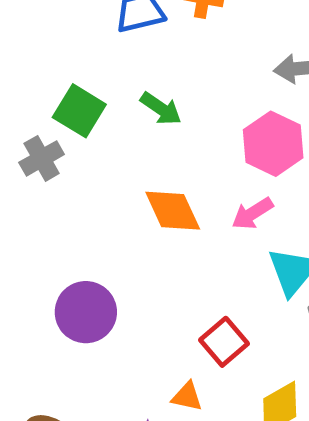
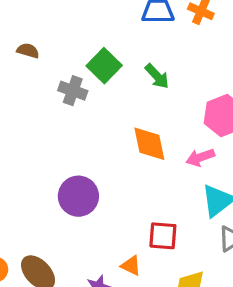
gray cross: (42, 158) -> (73, 91), turned 36
red square: (224, 342) -> (163, 236), turned 32

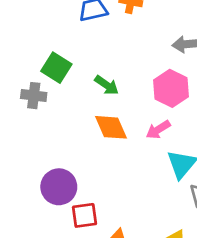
green arrow: (157, 76) -> (107, 85), moved
red square: (163, 236) -> (85, 215), moved

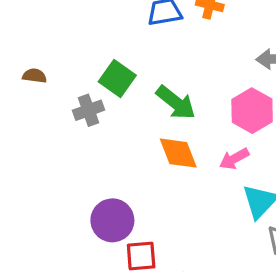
green arrow: (107, 85) -> (176, 103), size x1.4
gray cross: (34, 96) -> (88, 110), turned -30

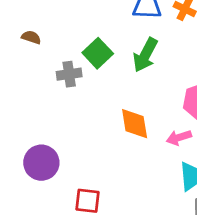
green arrow: (176, 103) -> (145, 55), moved, turned 68
purple circle: (112, 220) -> (41, 163), moved

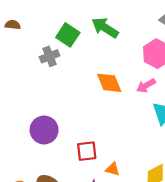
brown semicircle: (31, 37) -> (13, 25), moved
green arrow: (145, 55) -> (105, 28), turned 108

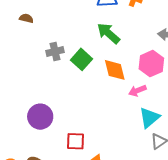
green square: (68, 35) -> (81, 59), moved
orange diamond: (109, 83) -> (115, 70), moved

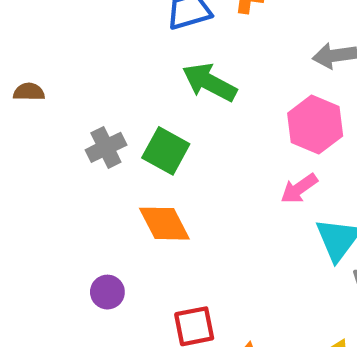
orange diamond: (115, 70) -> (164, 224), moved
purple circle: (40, 117) -> (107, 292), size x0.6

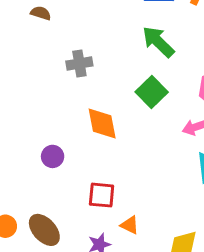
green square: (166, 151) -> (152, 92), moved

